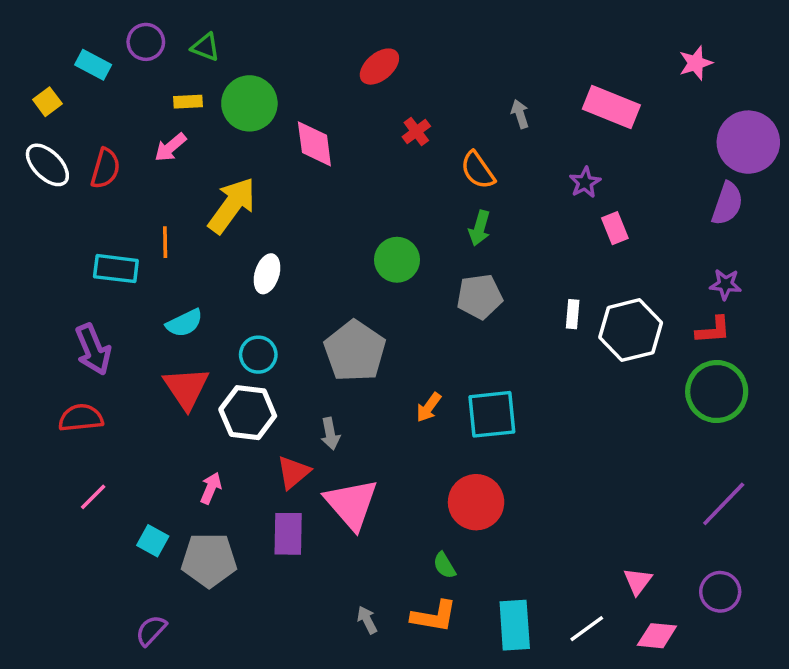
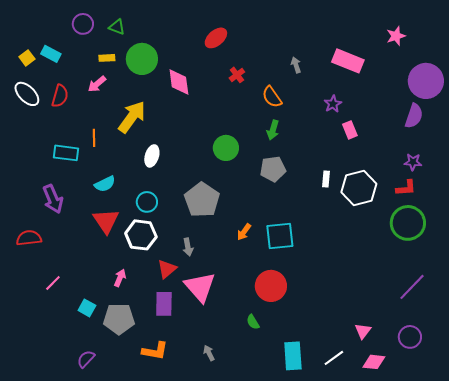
cyan rectangle: (93, 65) -> (51, 54), moved
red semicircle: (81, 418) -> (29, 238), moved
orange L-shape: (434, 616) -> (155, 351), moved

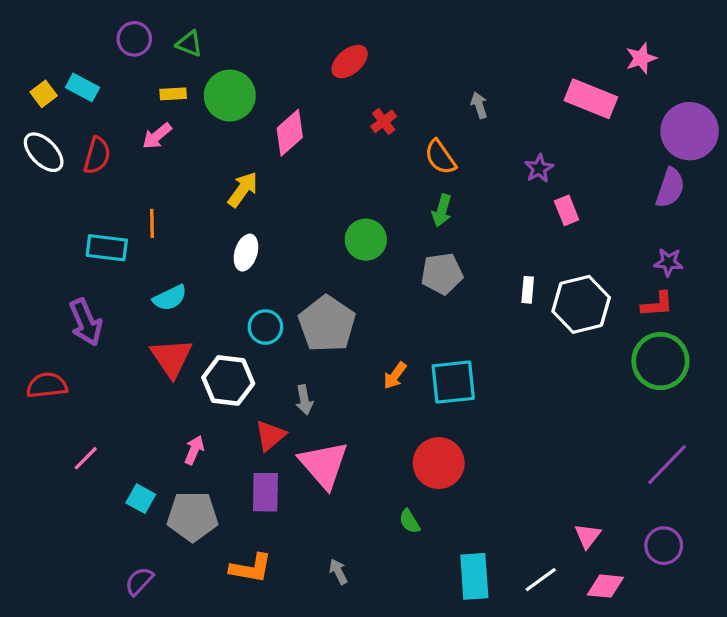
pink rectangle: (348, 61) -> (591, 99), moved
pink diamond: (179, 82) -> (290, 133), turned 56
yellow arrow: (132, 117) -> (243, 189), moved, size x0.7
cyan circle: (147, 202) -> (265, 327), moved

